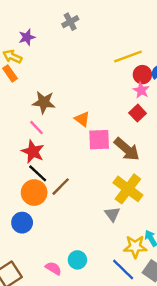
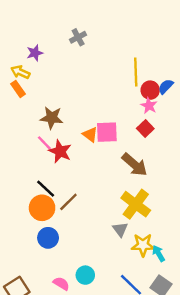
yellow line: (128, 57) -> (136, 72), turned -72
pink square: (99, 140) -> (107, 132), moved
red star: (33, 152) -> (60, 151), moved
blue circle: (22, 223) -> (48, 238), moved
yellow star: (135, 247) -> (143, 245), moved

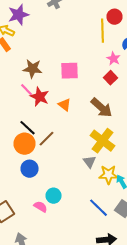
purple star: (35, 53) -> (18, 15), size x1.5
red circle: (150, 90) -> (114, 17), moved
pink square: (107, 132) -> (70, 71), moved
orange triangle: (90, 135) -> (64, 105), moved
cyan circle: (85, 275) -> (54, 196), moved

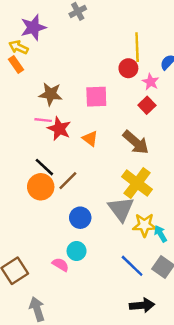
red circle: (114, 17) -> (128, 68), moved
pink line: (26, 90) -> (43, 120), turned -40
gray triangle: (90, 162) -> (121, 209), size x1.6
blue circle: (30, 169) -> (80, 218), moved

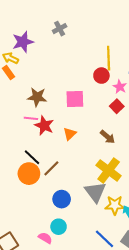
orange triangle: (90, 139) -> (70, 134), turned 40
brown arrow: (136, 142) -> (108, 137), size x0.7

